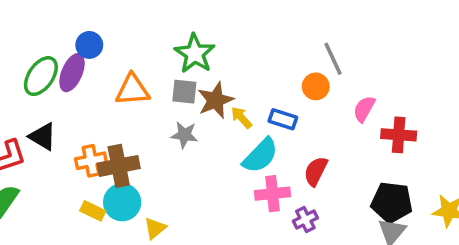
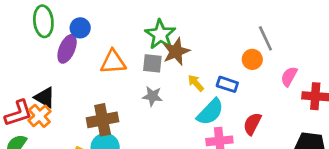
green ellipse: (41, 76) -> (43, 21), moved, turned -40
brown star: (215, 100) -> (176, 52), moved
orange cross: (91, 161) -> (39, 116), moved, turned -30

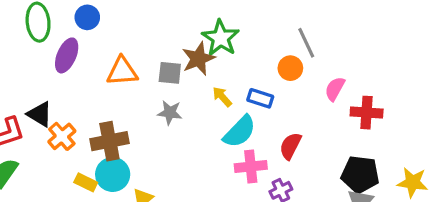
blue circle: (80, 28) -> (87, 17), moved
green star: (160, 34) -> (221, 38), moved
orange cross: (39, 116) -> (62, 136), moved

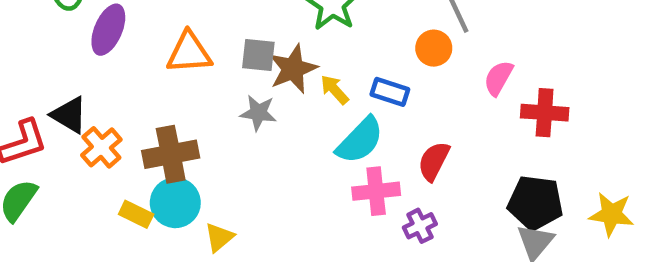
brown star: (198, 59) -> (293, 69), moved

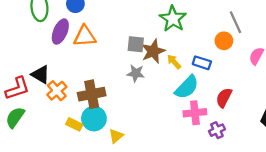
orange triangle: (189, 53) -> (85, 36), moved

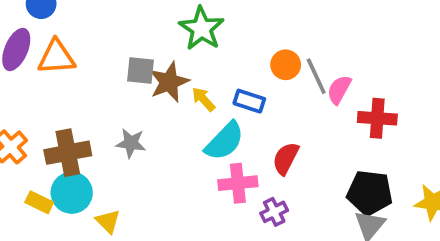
gray line: (235, 22) -> (316, 76), moved
gray star: (136, 73) -> (131, 143), moved
yellow triangle: (116, 136) -> (108, 221), turned -35

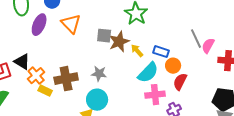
orange triangle: (56, 57) -> (71, 24), moved, turned 50
orange circle: (286, 65) -> (173, 66), moved
cyan circle: (72, 193) -> (97, 100), moved
yellow rectangle: (39, 202) -> (45, 91), moved

